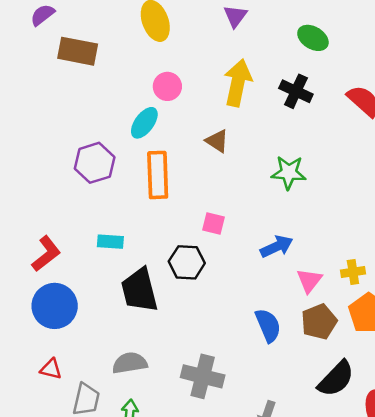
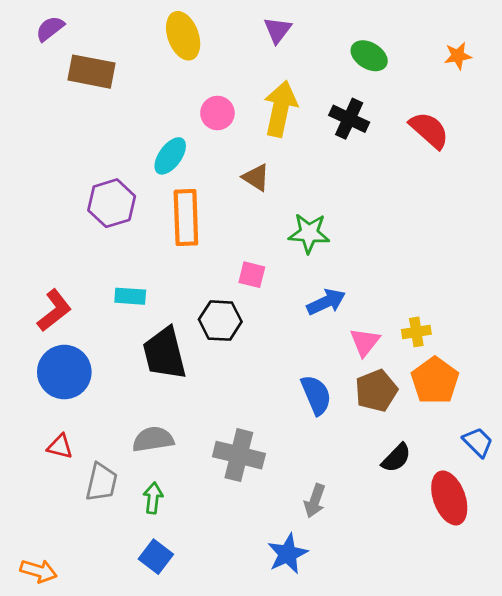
pink circle: (167, 86) -> (217, 113), moved
green star: (289, 173) -> (309, 233), moved
black semicircle: (336, 379) -> (396, 458), size x0.7

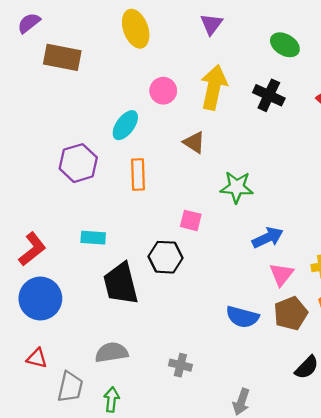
orange rectangle: (186, 217) -> (138, 175), size x0.7
blue arrow: (326, 302) -> (268, 238), moved
blue semicircle: (316, 395) -> (242, 317), turned 128
gray cross: (239, 455) -> (180, 365), size x0.6

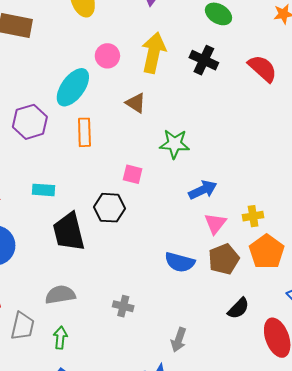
cyan ellipse: (125, 125) -> (73, 87), size x1.4

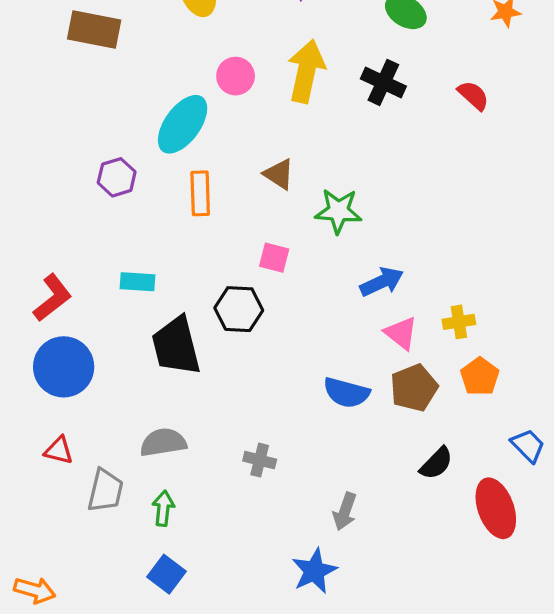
red semicircle: (262, 68) -> (473, 95), size x0.7
brown triangle: (136, 103) -> (279, 174), moved
purple hexagon: (30, 122) -> (117, 177), size x0.7
pink triangle: (215, 223) -> (401, 333), turned -30
orange pentagon: (267, 252) -> (480, 377), size x0.7

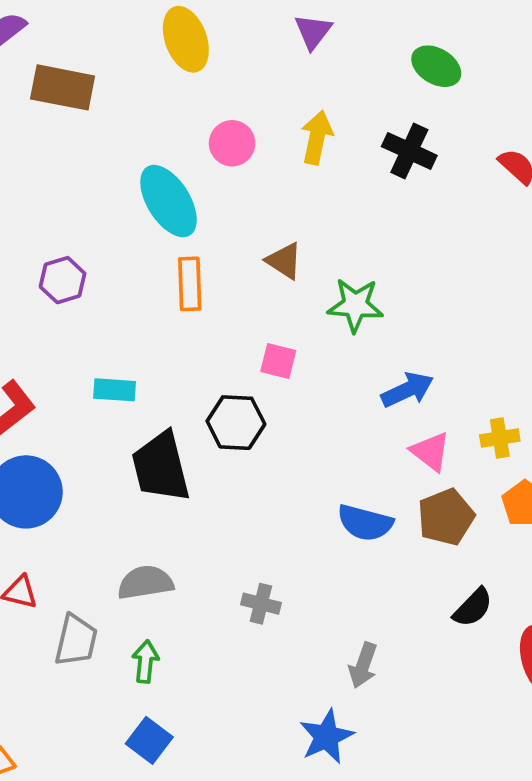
yellow arrow: (306, 71) -> (317, 137), size x0.7
cyan ellipse: (183, 124) -> (169, 201), turned -68
purple hexagon: (117, 177) -> (63, 280), moved

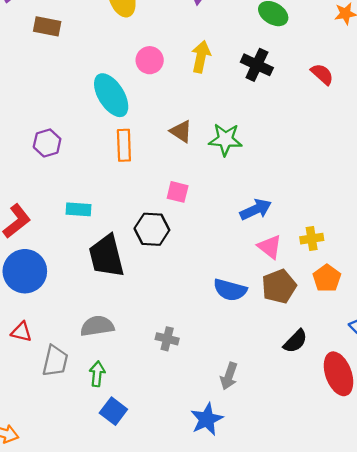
brown rectangle: (63, 87) -> (47, 26), size x0.7
green star: (355, 305) -> (225, 139), moved
blue square: (149, 740) -> (113, 411), moved

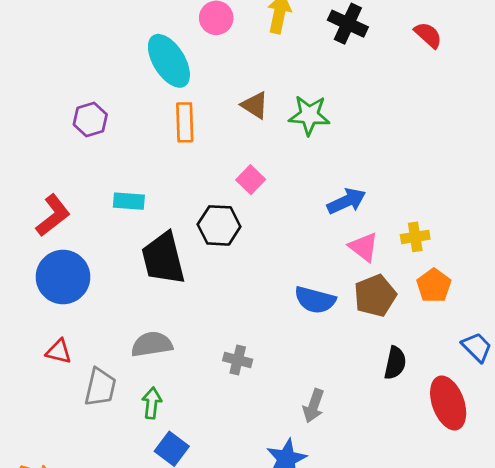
pink square: (178, 192) -> (251, 180), turned 30
black semicircle: (295, 341) -> (395, 363), turned -32

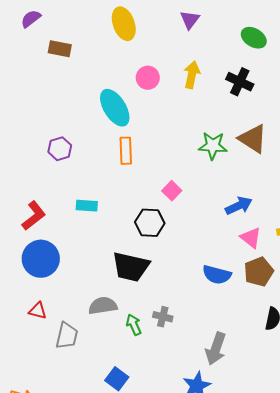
brown triangle: (255, 105) -> (253, 139), moved, size x1.5
black trapezoid: (163, 258) -> (131, 267), moved, turned -63
green arrow: (152, 403) -> (134, 325), moved, turned -30
gray arrow: (314, 406) -> (216, 349), size x1.4

